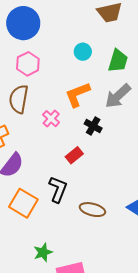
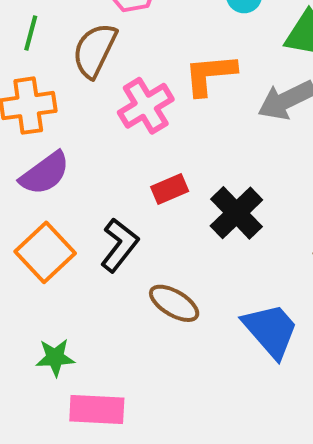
pink cross: (51, 119) -> (146, 106), size x1.5
black cross: (93, 126) -> (236, 213), moved, size x1.5

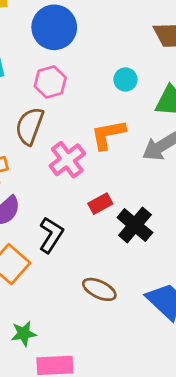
red rectangle: (170, 189) -> (100, 204), moved
black L-shape: (119, 245) -> (51, 235), moved

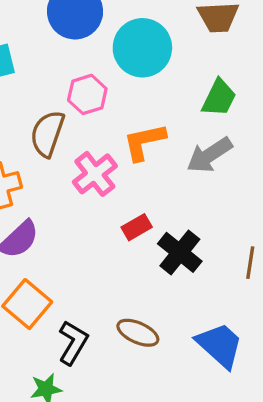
cyan circle: (125, 79) -> (142, 48), moved, size x2.0
pink hexagon: (50, 82) -> (87, 94), moved
black L-shape: (51, 235) -> (73, 343), moved

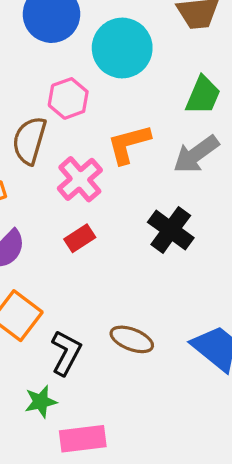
red rectangle: (137, 227) -> (80, 238), moved
black cross: (180, 252) -> (171, 230), moved

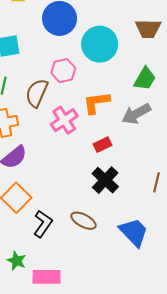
black cross: (171, 230) -> (105, 180), moved
red rectangle: (80, 238) -> (102, 145), moved
green star: (41, 402) -> (17, 261), moved, turned 30

